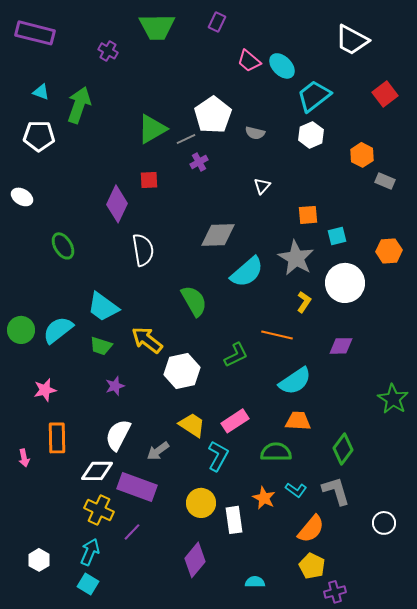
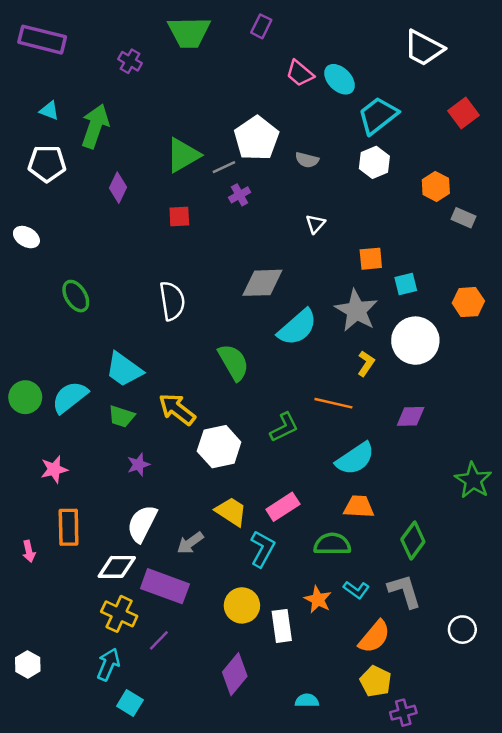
purple diamond: (117, 204) -> (118, 188), moved, size x0.7
white hexagon: (39, 560) -> (28, 664), moved
cyan square: (88, 584) -> (130, 703), moved

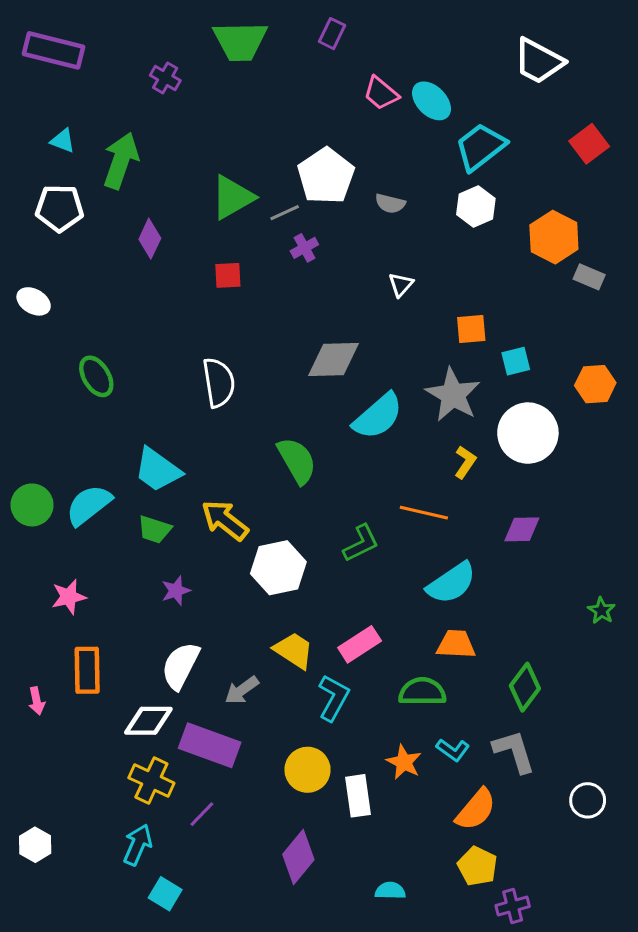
orange hexagon: (436, 186) -> (554, 237), size x1.4
green star: (473, 480) -> (601, 611), size x0.6

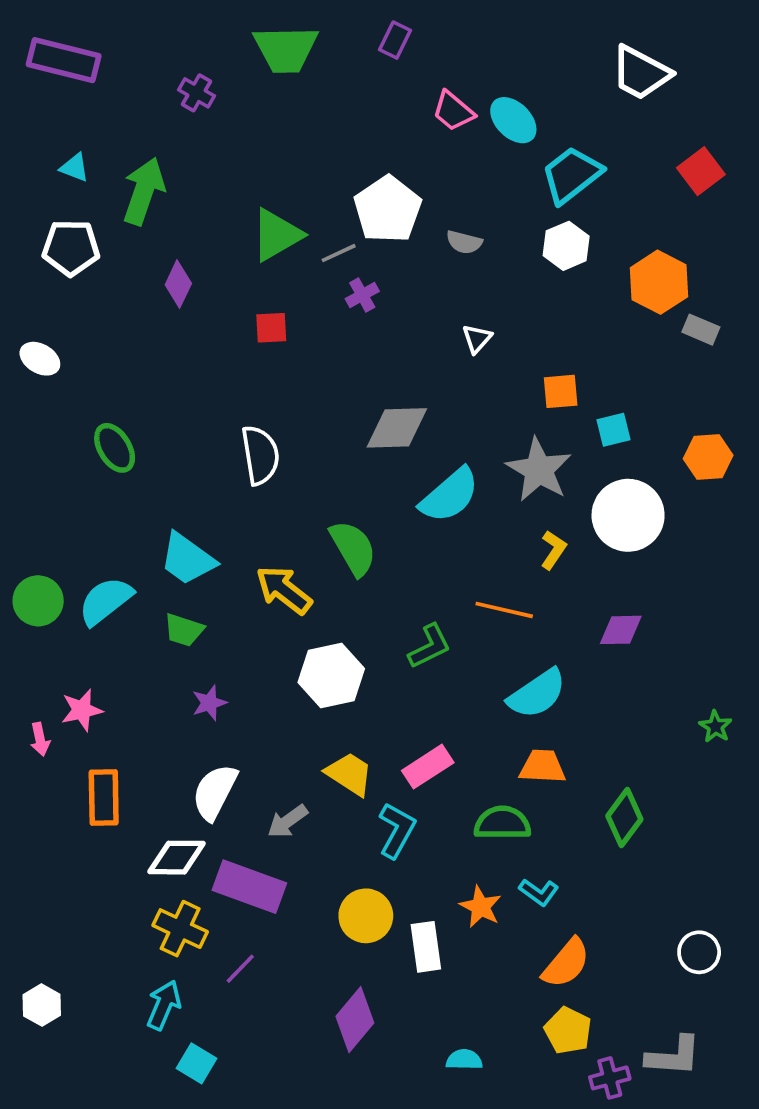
yellow arrow: (225, 520) -> (284, 590), moved
pink arrow: (37, 701) -> (40, 739), moved
gray L-shape: (514, 751) -> (674, 1056), moved, turned 111

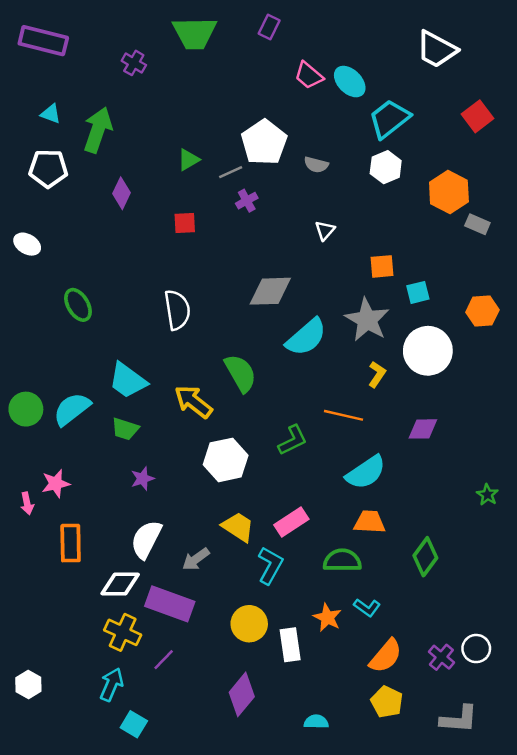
green triangle: (277, 235) -> (188, 160), size x0.6
purple cross: (610, 1078) -> (441, 657), moved, turned -35

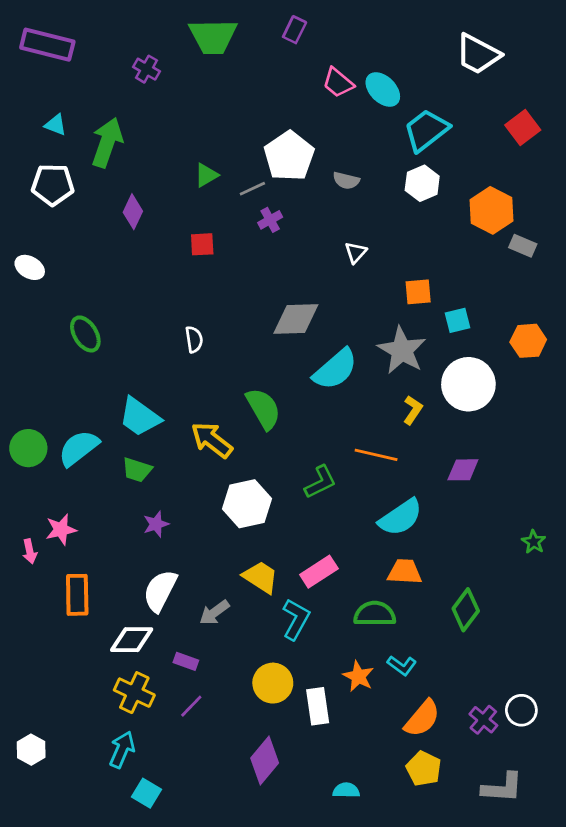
white semicircle: (177, 310) -> (194, 339), size x0.6
purple rectangle: (170, 604) -> (186, 661), size x0.5
purple line: (164, 660) -> (191, 706), moved

